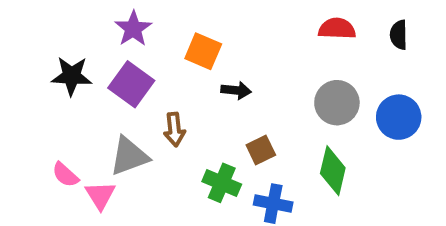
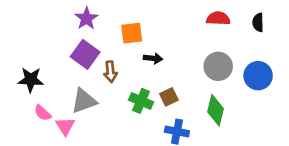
orange square: (203, 51) -> (132, 33), turned -30
black star: (72, 76) -> (31, 80), moved
brown arrow: (174, 129) -> (110, 72), moved
green cross: (222, 183) -> (141, 101), moved

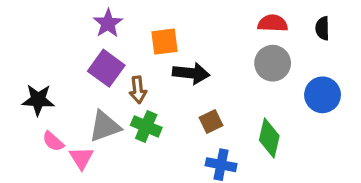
black arrow: (153, 58) -> (191, 73), size x1.5
gray circle: (218, 66) -> (273, 63), moved
green cross: (141, 101) -> (146, 126), moved

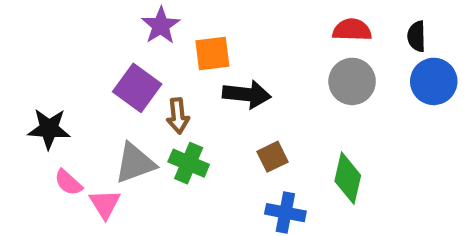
purple star: (108, 23) -> (161, 26), moved
blue circle: (323, 95) -> (434, 81), moved

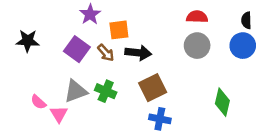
black semicircle: (417, 36) -> (246, 20), moved
brown arrow: (178, 116) -> (106, 53), moved, turned -36
black star: (49, 129) -> (28, 41), moved
brown square: (273, 157) -> (153, 88), size x1.6
green diamond: (348, 178) -> (222, 102), moved

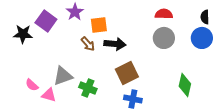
purple square: (77, 49) -> (46, 21), moved
green cross: (106, 91) -> (88, 88), moved
pink triangle: (59, 114) -> (49, 95), turned -42

